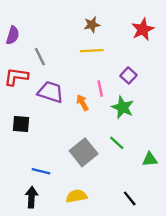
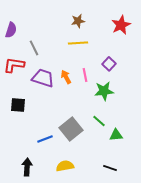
orange arrow: (82, 103) -> (66, 77), moved
green star: (123, 107) -> (104, 91), turned -30
green triangle: (150, 159) -> (116, 135), moved
blue line: (41, 171) -> (45, 139), moved, turned -35
black line: (130, 198) -> (110, 168), turned -32

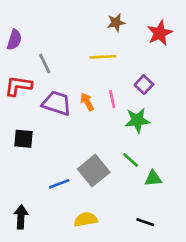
brown star: (78, 21) -> (116, 22), moved
black arrow: (27, 167) -> (21, 217), moved

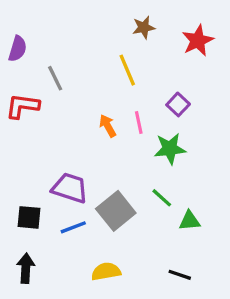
yellow line: (103, 57) -> (127, 70), turned 70
purple trapezoid: (57, 103) -> (70, 188), moved
black square: (24, 139) -> (29, 217), moved

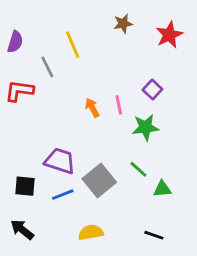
yellow line: (127, 70) -> (73, 45), moved
black arrow: (26, 268) -> (22, 230), turned -55

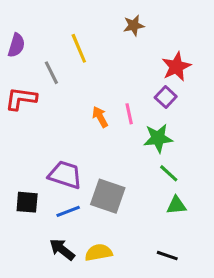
red star: (169, 35) -> (176, 67), moved
green line: (138, 169) -> (169, 173), moved
gray square: (99, 181) -> (108, 196), turned -32
black arrow: (22, 230) -> (62, 249), moved

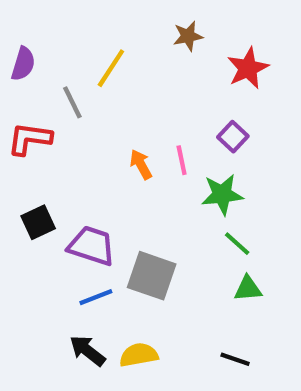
yellow line: (79, 48) -> (111, 68), turned 56
red star: (176, 67) -> (248, 68), moved
black square: (27, 202) -> (38, 222), moved, turned -30

